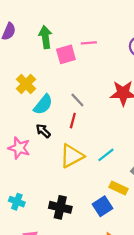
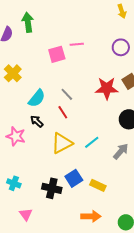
green arrow: (45, 37) -> (28, 22), moved
yellow cross: (26, 84) -> (13, 73), moved
red line: (73, 121) -> (63, 112), turned -48
yellow rectangle: (119, 188) -> (98, 185), moved
blue square: (103, 206) -> (74, 178), moved

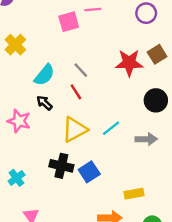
gray arrow: (121, 151) -> (146, 139), turned 48
cyan cross: (14, 183) -> (17, 178), turned 32
yellow rectangle: (98, 185) -> (134, 194), moved, turned -35
black cross: (52, 188) -> (61, 166), moved

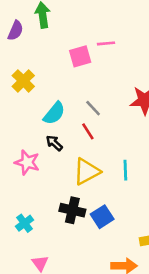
cyan line: (111, 128) -> (125, 170), turned -54

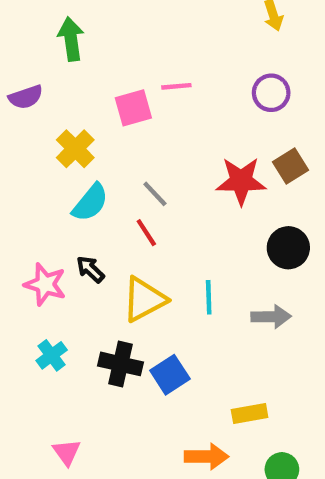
purple semicircle: (16, 31) -> (26, 97), moved, turned 48
yellow cross: (23, 81) -> (75, 149), moved
black arrow: (54, 143) -> (90, 269), moved
cyan cross: (25, 223) -> (52, 355), moved

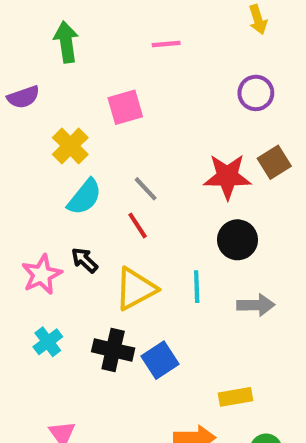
pink line: (176, 86) -> (166, 44), moved
black circle: (288, 248) -> (238, 240), moved
pink star: (45, 284) -> (42, 274), turned 30

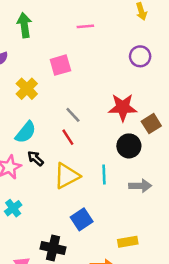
brown square: (274, 162) -> (151, 124), moved
cyan semicircle: (85, 197) -> (26, 132), moved
black cross: (113, 350) -> (53, 248), moved

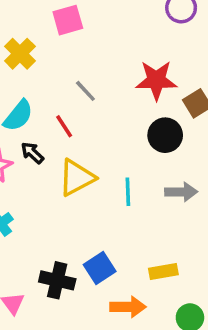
red line: (68, 137) -> (64, 126), moved
cyan line: (104, 175) -> (128, 192), moved
blue square: (82, 219) -> (100, 268), moved

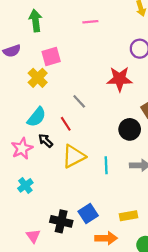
pink square: (68, 20) -> (51, 57), moved
red star: (156, 80) -> (120, 79), moved

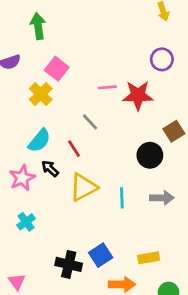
pink line: (90, 22) -> (107, 87), moved
pink square: (51, 57) -> (57, 69), turned -36
pink triangle: (33, 236) -> (17, 282), moved

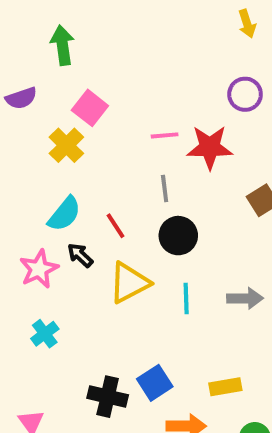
gray line: (90, 122) -> (165, 188), moved, turned 36
black circle: (150, 155) -> (178, 236), moved

